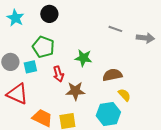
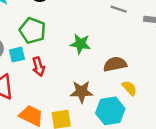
red arrow: (58, 74) -> (38, 67), moved
brown star: (75, 91) -> (82, 92), moved

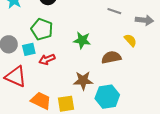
red arrow: (38, 67) -> (47, 59), turned 84
yellow semicircle: (129, 88) -> (130, 40), moved

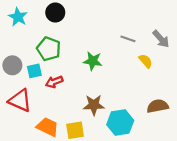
gray line: (114, 11) -> (128, 39), moved
gray arrow: (144, 20) -> (161, 39), turned 42
brown semicircle: (111, 57) -> (158, 106), moved

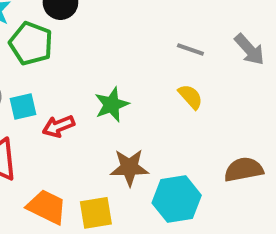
green pentagon: (49, 49) -> (31, 43), moved
green star: (93, 61) -> (112, 105), moved, turned -30
yellow semicircle: (146, 61) -> (190, 97), moved

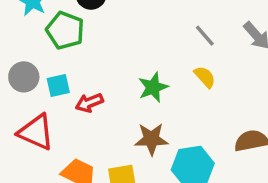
gray line: (190, 49) -> (205, 36), turned 30
green star: (112, 105) -> (153, 87), moved

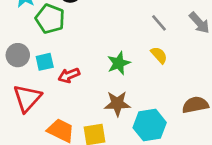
red triangle: (36, 132) -> (27, 98), turned 48

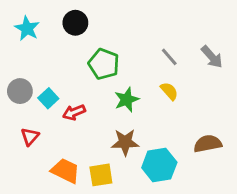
green pentagon: (50, 19) -> (104, 64), moved
cyan square: (45, 62) -> (48, 98), turned -30
red triangle: (27, 98) -> (30, 137), size x0.6

